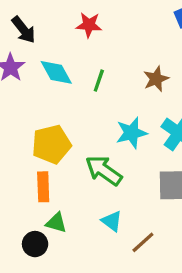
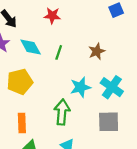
yellow pentagon: (51, 144) -> (20, 82), moved
green arrow: (104, 170) -> (62, 112), turned 60

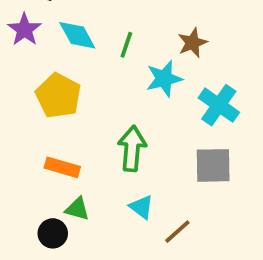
yellow pentagon: (20, 82) -> (58, 96), turned -30
cyan star: (80, 87) -> (164, 79), moved
orange rectangle: (22, 123) -> (62, 167), turned -72

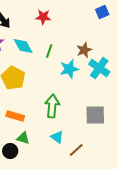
cyan cross: (219, 105) -> (99, 68), moved

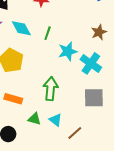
brown star: (84, 50) -> (99, 32), moved
cyan cross: (99, 68) -> (91, 63), moved
green triangle: (23, 138) -> (34, 119), moved

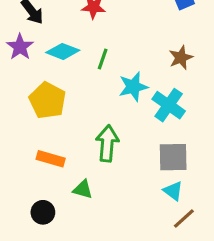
cyan diamond: (21, 28) -> (63, 51), turned -40
cyan triangle: (56, 120) -> (173, 191), moved
brown line: (75, 133) -> (184, 218), moved

